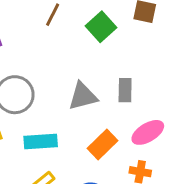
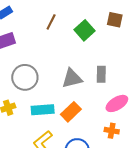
orange rectangle: (102, 145) -> (71, 112), moved

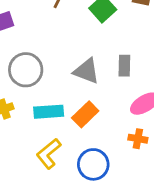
gray triangle: (72, 78) -> (87, 71), turned 35

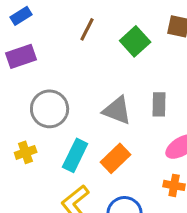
cyan rectangle: (49, 112) -> (75, 155), turned -60

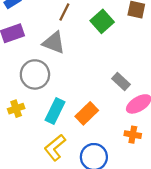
gray rectangle: (159, 104) -> (121, 82), moved, turned -48
gray triangle: (117, 110) -> (54, 43), moved

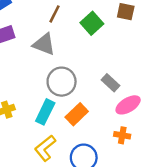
gray circle: (35, 74) -> (62, 82), moved

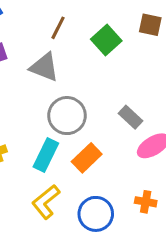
orange cross: (122, 135) -> (146, 202), moved

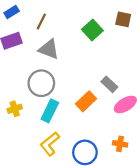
brown line: (58, 28) -> (41, 22), moved
gray circle: (67, 116) -> (41, 83), moved
orange rectangle: (87, 158) -> (86, 101), moved

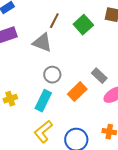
brown line: (41, 22) -> (54, 21), moved
gray circle: (41, 83) -> (52, 75), moved, size x0.7

